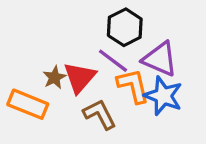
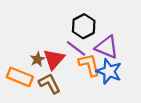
brown L-shape: (100, 114) -> (50, 83), moved

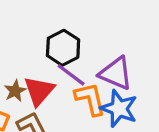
black hexagon: (84, 26) -> (63, 48), moved

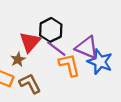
red triangle: (39, 91) -> (30, 42), moved
blue star: (119, 108) -> (100, 62), moved

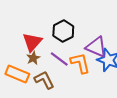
red triangle: (30, 42) -> (32, 42), moved
purple line: (56, 49) -> (59, 59), moved

